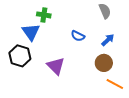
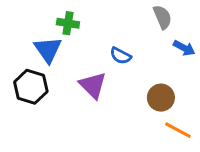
blue arrow: (108, 40) -> (184, 48), moved, turned 72
purple triangle: (56, 66) -> (93, 85), moved

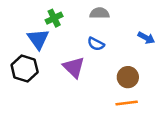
gray semicircle: (162, 17) -> (100, 13), moved, turned -66
green cross: (68, 23) -> (54, 18), turned -35
orange line: (178, 130) -> (127, 103), moved, turned -35

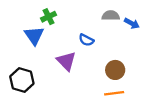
gray semicircle: (100, 13) -> (111, 16), moved
blue arrow: (146, 38) -> (132, 23), moved
black hexagon: (25, 69) -> (22, 80), moved

